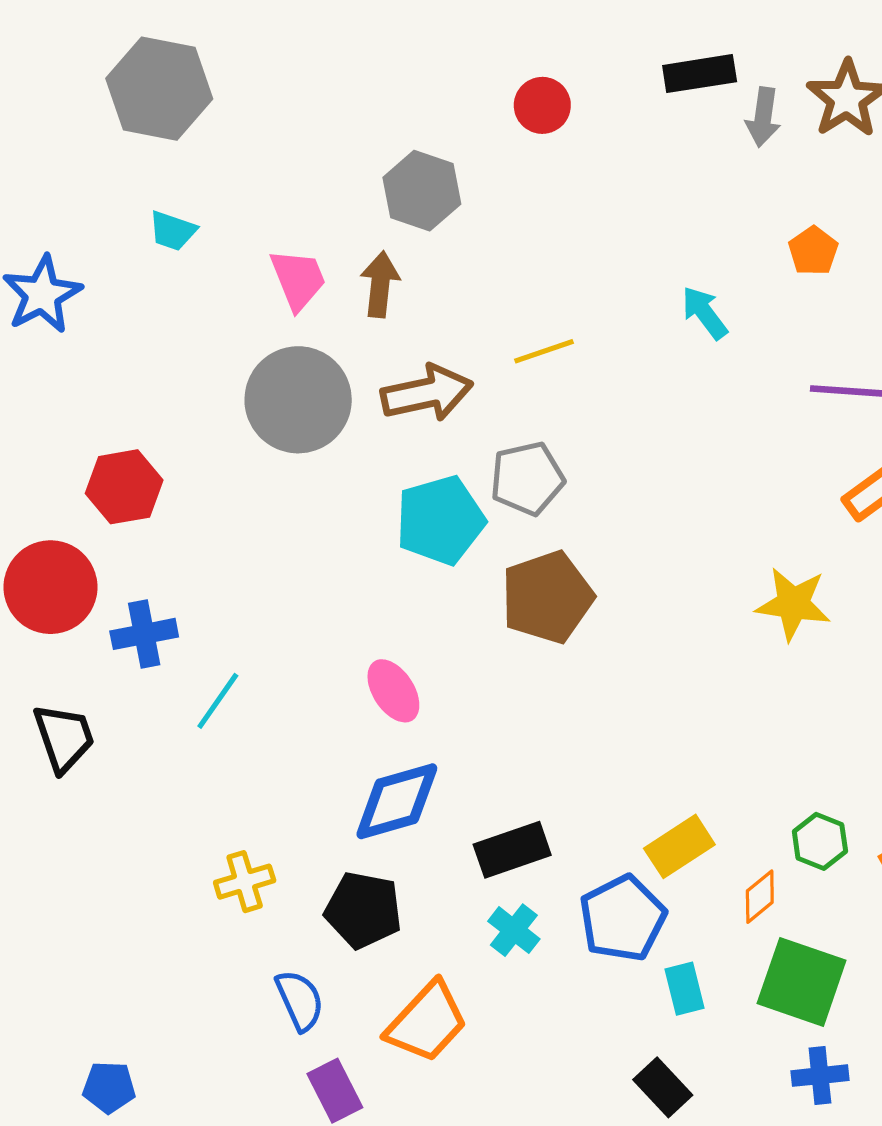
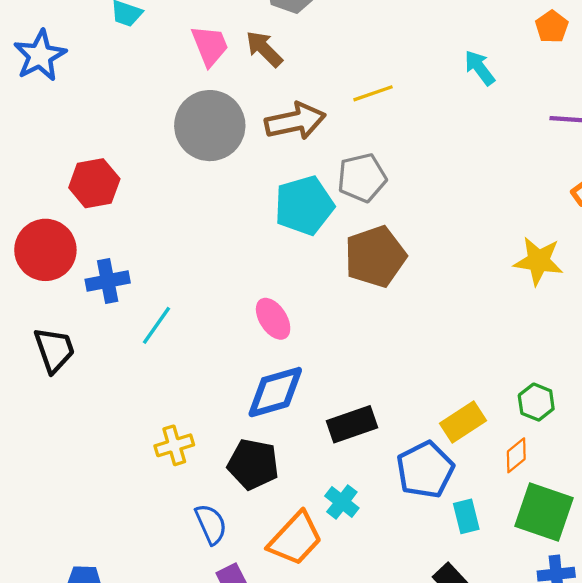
brown arrow: (380, 284) -> (264, 49), turned -51
green hexagon: (820, 841) -> (536, 402), moved
cyan cross: (514, 930) -> (342, 502), moved

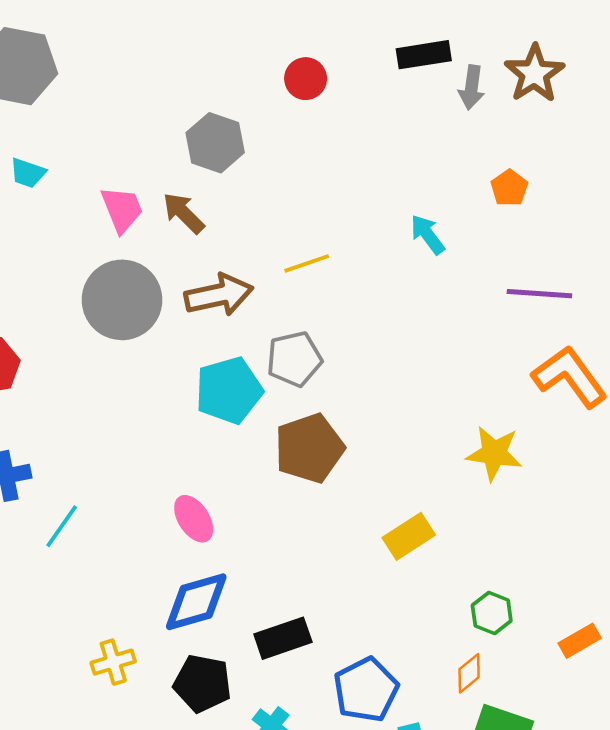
yellow rectangle: (463, 422) -> (409, 536), moved
yellow cross: (174, 445) -> (113, 662), moved
black pentagon: (253, 464) -> (202, 683), moved

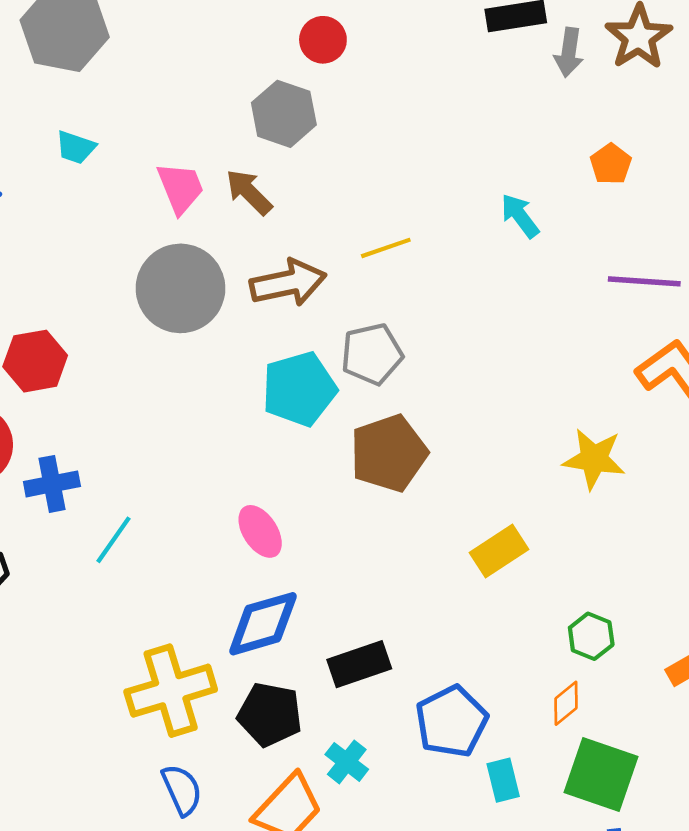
red circle: (306, 79) -> (323, 40), moved
yellow cross: (113, 662) -> (171, 691), size x1.8

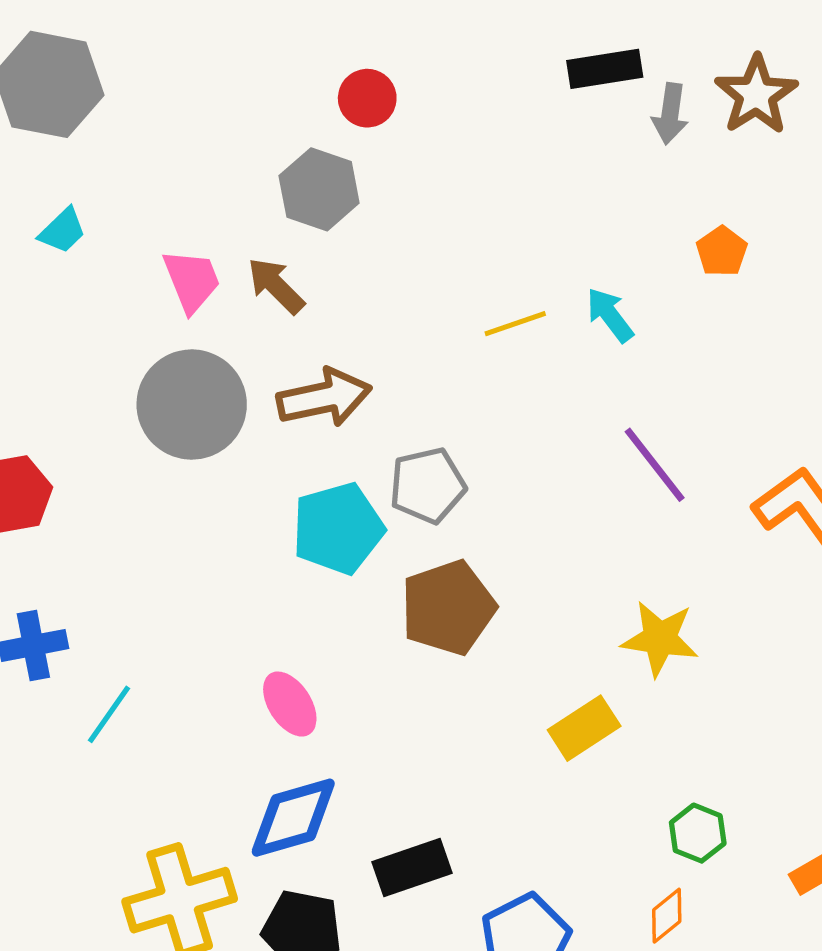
cyan trapezoid: (76, 147) -> (63, 231), turned -63
yellow line: (386, 248) -> (515, 324), moved
purple line: (644, 281) -> (655, 465), moved, turned 48
yellow star: (594, 459) -> (660, 639), moved

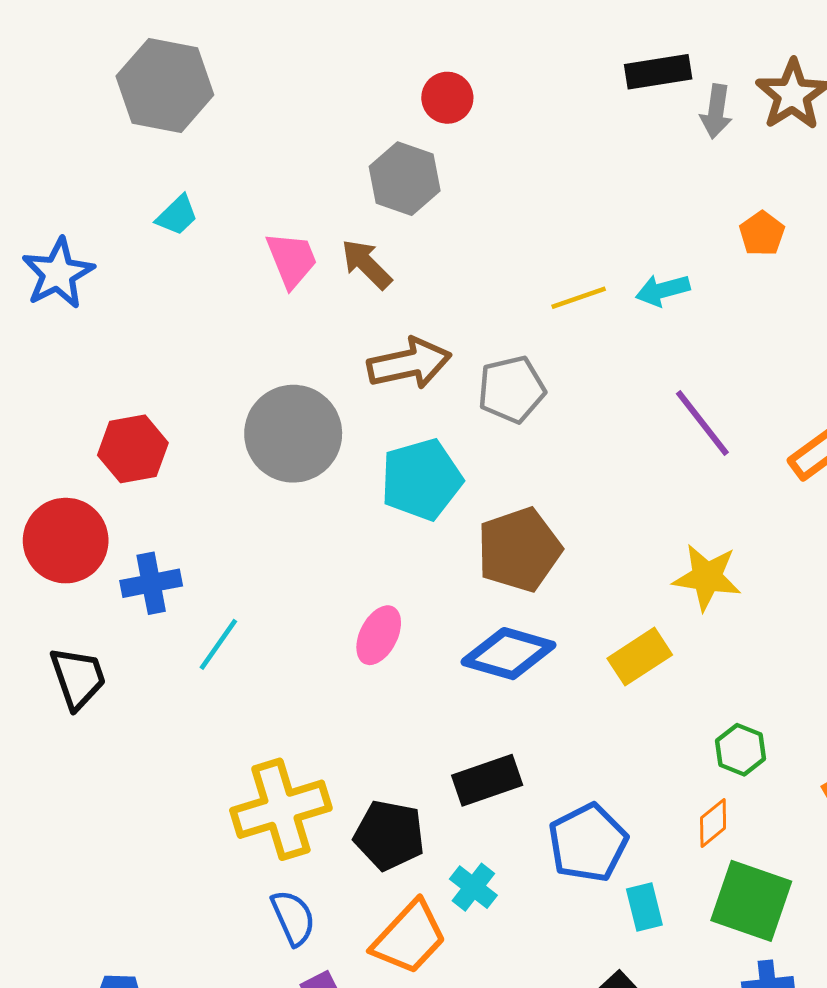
cyan arrow: (610, 315) -> (663, 290), turned -68
gray circle: (192, 405) -> (293, 434), moved
gray pentagon: (427, 485) -> (512, 389), moved
pink ellipse: (290, 704) -> (379, 635), turned 60
blue diamond: (293, 818) -> (508, 654), moved, turned 32

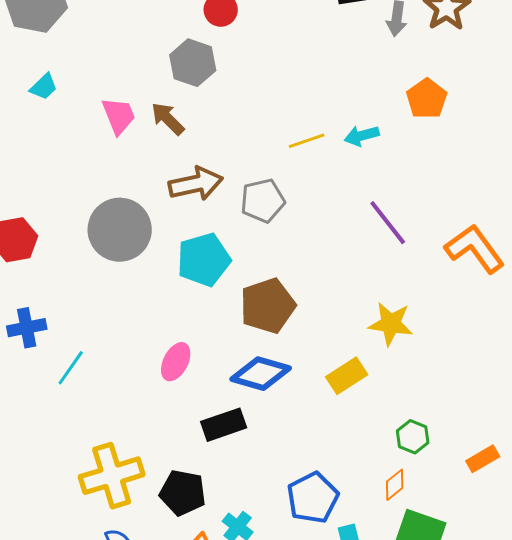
orange pentagon: (762, 234) -> (427, 99), size x1.4
black rectangle: (487, 780) -> (224, 425), moved

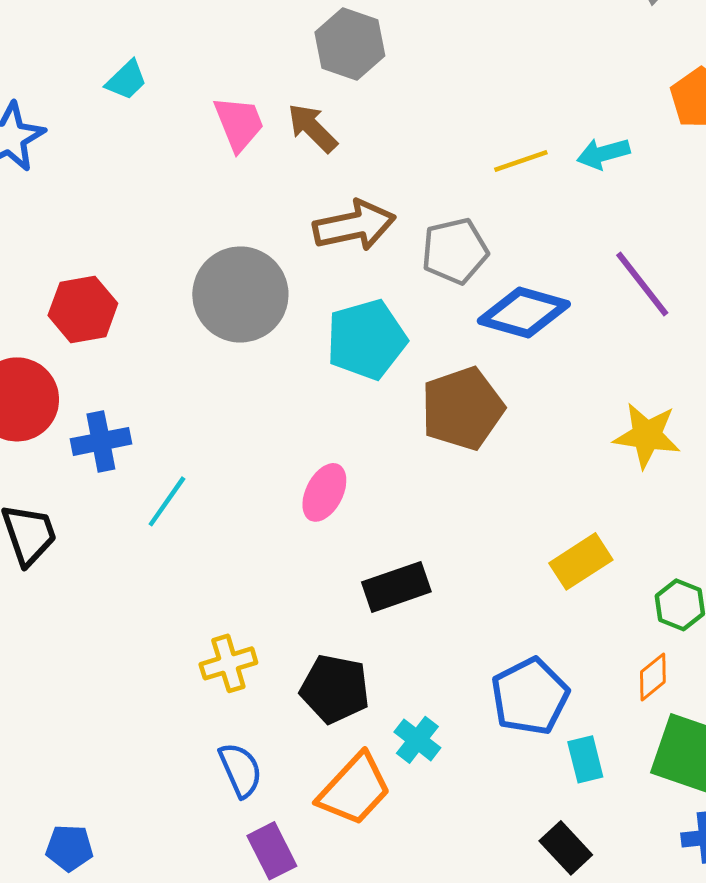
blue diamond: (261, 374) -> (524, 312), moved
yellow rectangle: (347, 376) -> (581, 561), moved
yellow cross: (112, 476) -> (228, 663), size x0.6

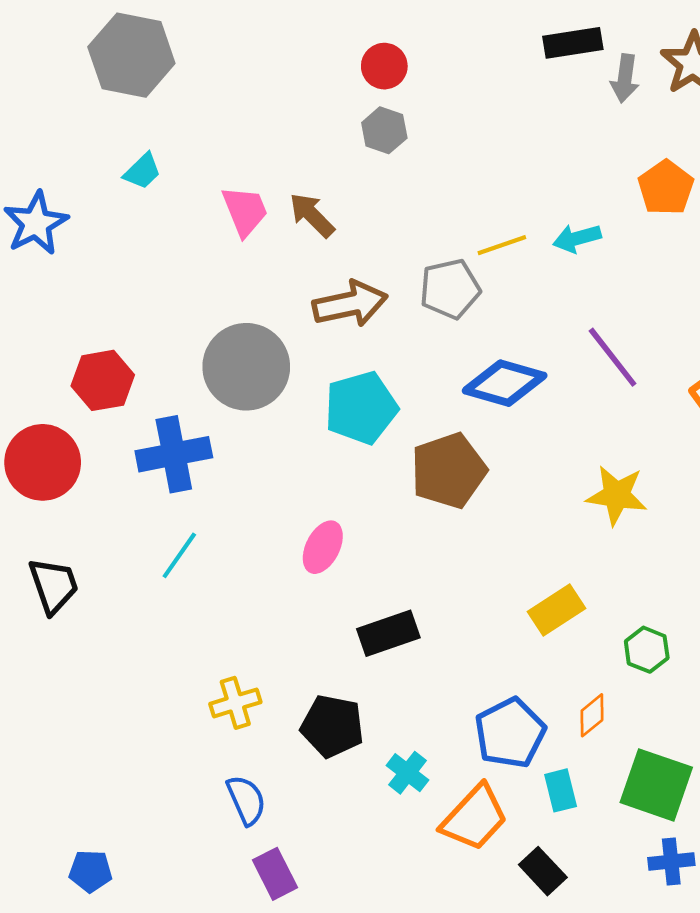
gray hexagon: (350, 44) -> (384, 130), moved, size x0.7
gray pentagon: (455, 251) -> (450, 289), moved
blue cross: (101, 441) -> (174, 454), moved, size x1.4
orange diamond: (653, 677) -> (592, 715), moved
orange trapezoid: (354, 789) -> (474, 818), moved

